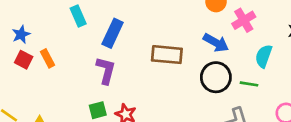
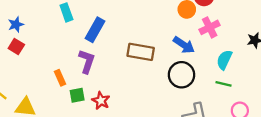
orange rectangle: (47, 58) -> (60, 78), moved
green line: (249, 84) -> (223, 84), moved

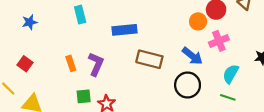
blue rectangle: (95, 30) -> (124, 30), moved, turned 50
red square: (16, 46) -> (25, 64), moved
orange rectangle: (60, 78) -> (71, 63), moved

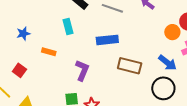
orange rectangle: (71, 63) -> (49, 52), moved, turned -56

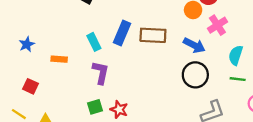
cyan rectangle: (68, 27) -> (94, 42), moved
blue rectangle: (107, 40) -> (122, 33), turned -50
brown rectangle: (130, 66) -> (153, 35), moved

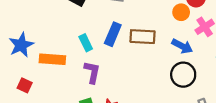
blue star: (27, 44) -> (21, 45), size x1.6
orange rectangle: (59, 59) -> (52, 59), size x1.6

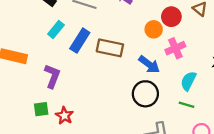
cyan rectangle: (86, 43) -> (56, 29), moved, turned 56

